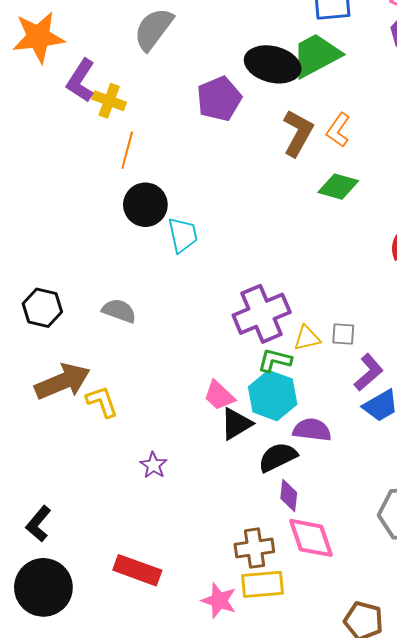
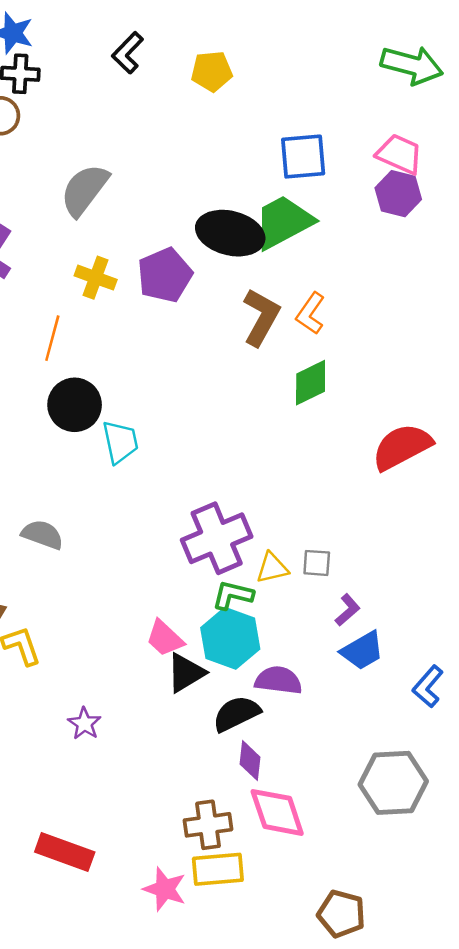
yellow cross: (109, 101) -> (96, 278), moved
green diamond: (338, 187) -> (311, 383), turned -42
purple L-shape: (369, 372) -> (348, 610), size x0.7

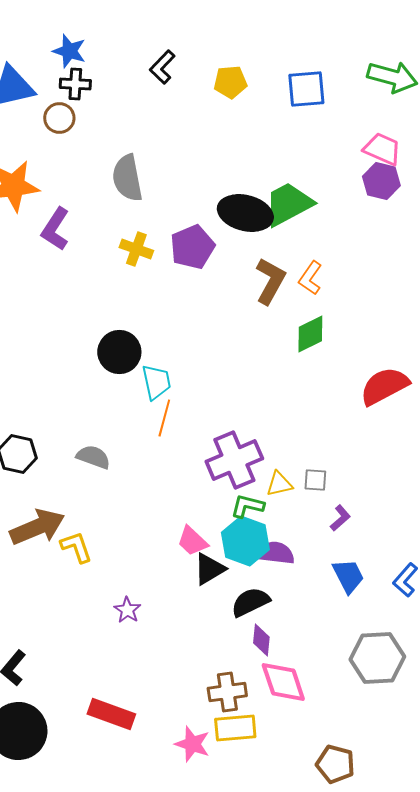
blue square: (303, 157) -> (306, 89), moved
gray semicircle: (84, 190) -> (127, 178), turned -48
orange line: (52, 338) -> (164, 418), moved
blue trapezoid: (362, 651) -> (348, 576), moved, turned -87
purple semicircle: (278, 680) -> (275, 553), moved

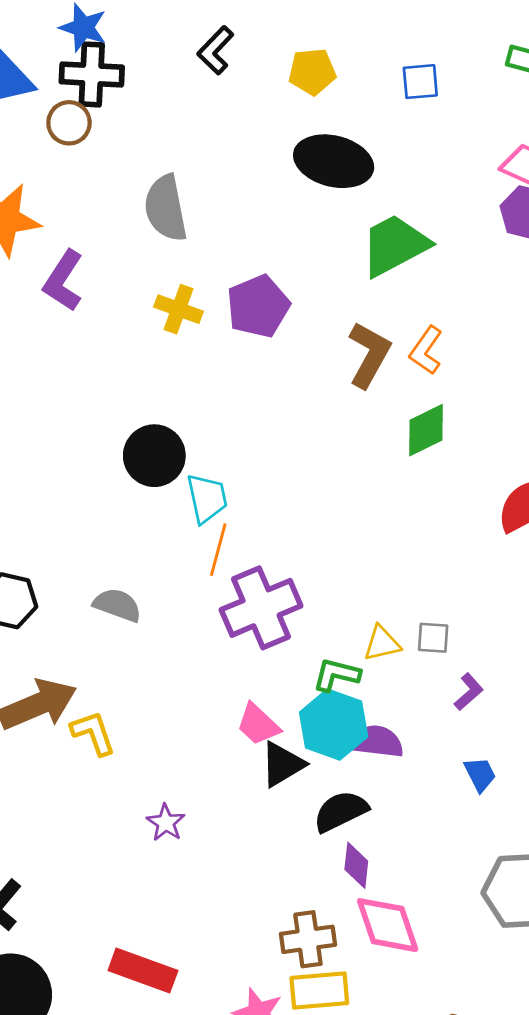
black cross: (75, 84) -> (92, 74), size x1.4
blue square: (306, 89) -> (420, 82), size x0.7
black ellipse: (245, 213) -> (334, 161), moved
purple cross: (234, 460) -> (261, 608), moved
blue trapezoid: (348, 576) -> (480, 774), size x0.7

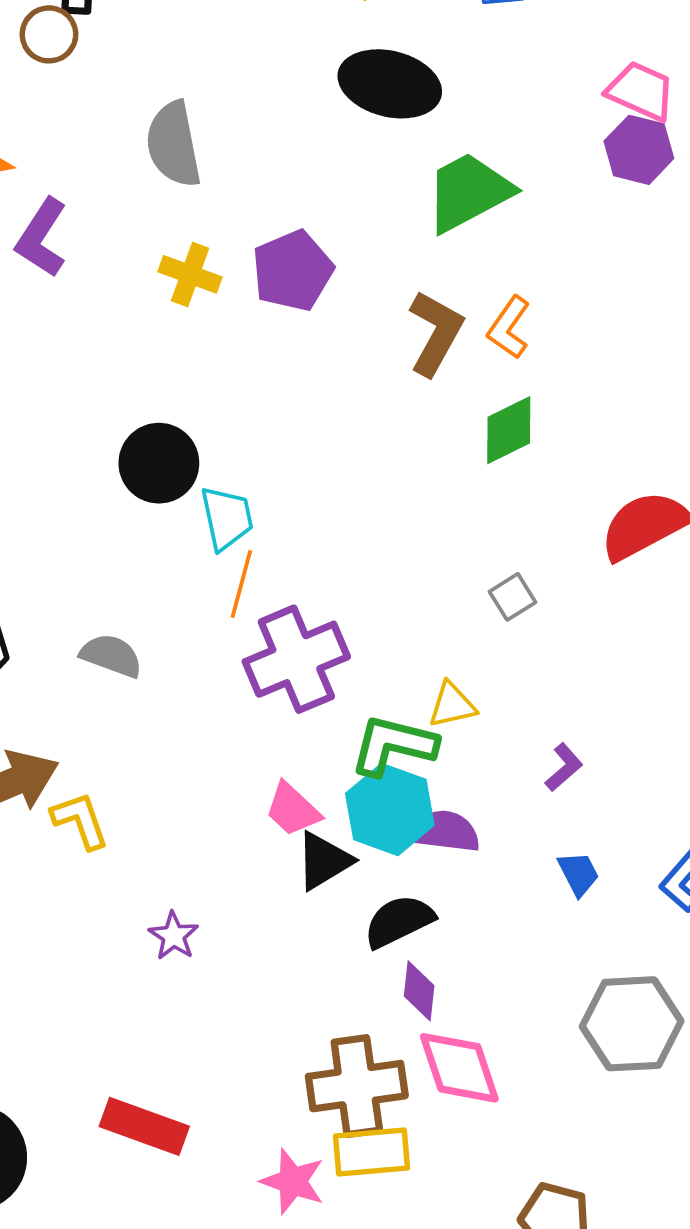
gray square: (433, 638) -> (513, 597), moved, turned -36
green L-shape: (336, 675) -> (393, 745), size x1.4
brown cross: (308, 939) -> (357, 1086), size x1.4

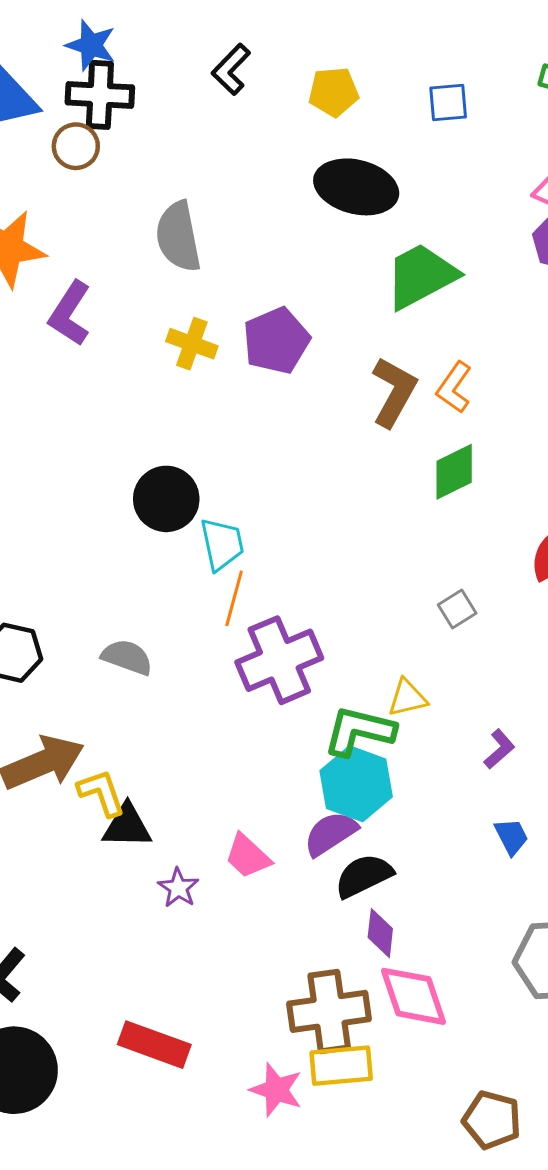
pink trapezoid: (293, 809) -> (248, 856), moved
purple semicircle: (445, 831) -> (331, 834), moved, turned -40
black triangle: (324, 861) -> (127, 826), moved, turned 32

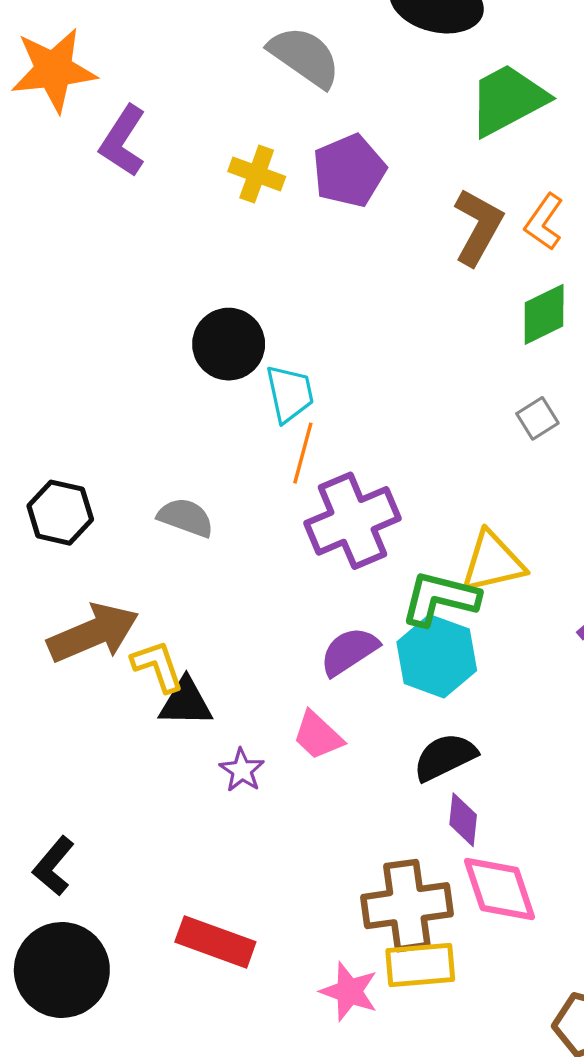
gray semicircle: (178, 237) -> (305, 57), moved, turned 136
gray square: (457, 609) -> (537, 418), moved
yellow triangle: (407, 698) -> (493, 562), size x1.5
purple semicircle: (331, 834) -> (349, 651), moved

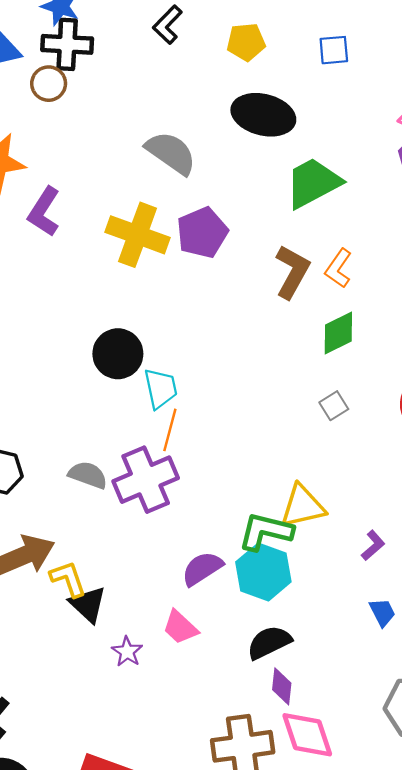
yellow cross: (257, 174) -> (138, 235), size x1.6
purple cross: (352, 521) -> (146, 480), moved
black triangle: (186, 702) -> (88, 604), turned 42

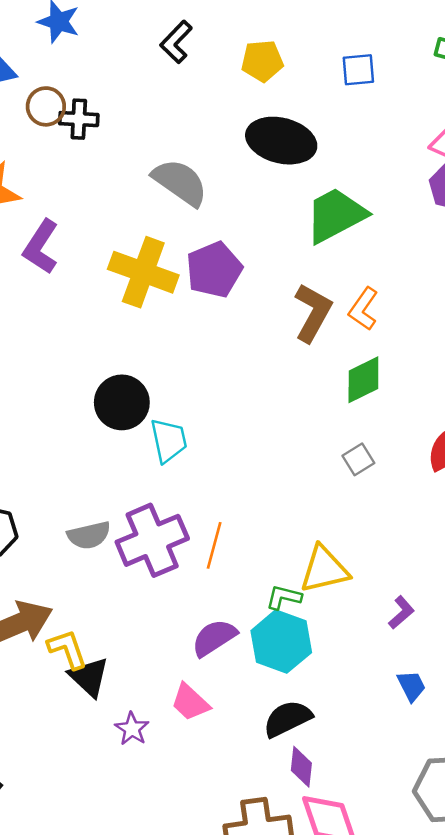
black cross: (67, 44) -> (79, 119), moved, size x0.7
orange line: (170, 430) -> (214, 545), moved
gray semicircle: (88, 475) -> (89, 535), turned 147
green L-shape: (266, 532) -> (284, 597), size x0.6

